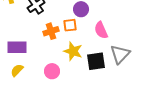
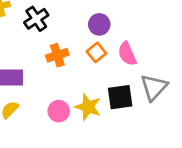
orange square: (70, 25) -> (96, 52), moved, turned -32
yellow star: (73, 51) -> (88, 107), moved

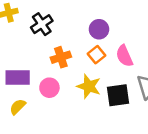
yellow star: (88, 107) -> (89, 86), moved
pink circle: (59, 111) -> (49, 88), moved

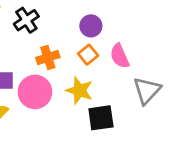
pink circle: (49, 88) -> (35, 92), size x1.5
black square: (118, 95) -> (101, 118), moved

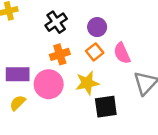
black cross: (26, 20) -> (56, 22), moved
yellow star: (79, 90) -> (87, 83), turned -30

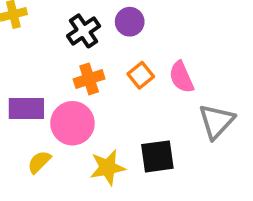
purple circle: (97, 27) -> (130, 22), moved
yellow star: (87, 83) -> (108, 168), moved
yellow semicircle: (18, 103) -> (39, 162), moved

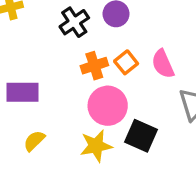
orange cross: (89, 79) -> (94, 66), moved
pink circle: (72, 123) -> (108, 106), moved
black square: (157, 156) -> (141, 136), turned 32

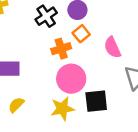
orange square: (126, 62) -> (81, 34), moved
black square: (141, 136) -> (96, 101), turned -30

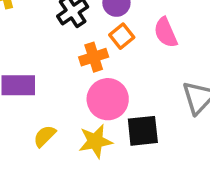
pink semicircle: (112, 47) -> (166, 33), moved
yellow semicircle: (16, 105) -> (45, 136), moved

